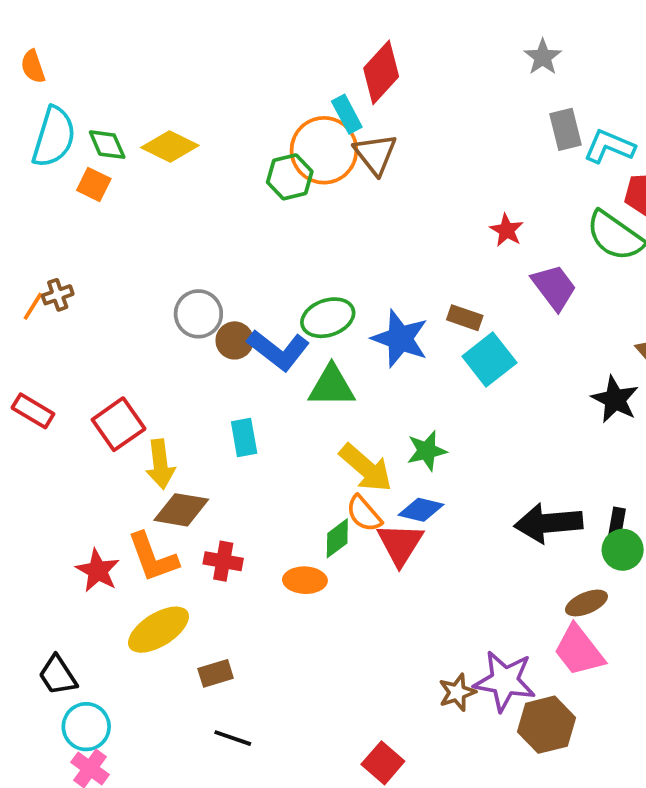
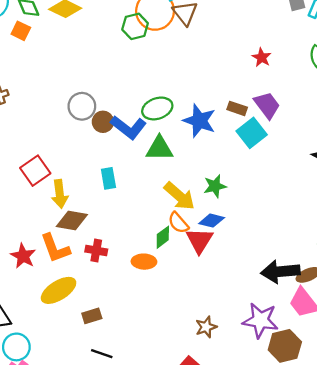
purple trapezoid: (554, 287) -> (267, 105), moved
black arrow: (548, 523) -> (280, 272), moved
brown star: (457, 692) -> (206, 327), moved

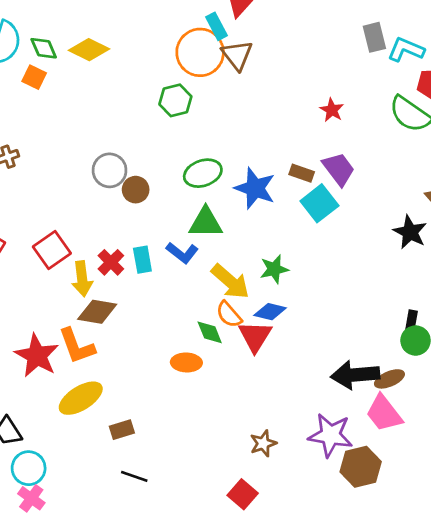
green hexagon: (135, 26) -> (175, 100), moved
blue L-shape: (128, 127) -> (182, 253), moved, size x0.7
green diamond: (163, 237) -> (210, 332), turned -75
red cross: (96, 250) -> (111, 262), moved, turned 35
red star: (23, 256) -> (37, 356), size x1.4

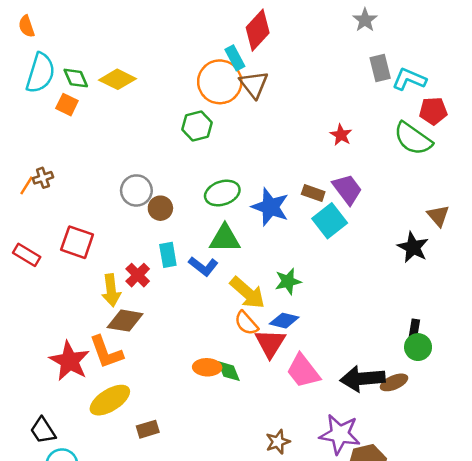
red square: (52, 250) -> (77, 242), moved, turned -36
cyan rectangle: (142, 260) -> (168, 255), moved
green diamond: (210, 332) -> (229, 371), moved
pink trapezoid: (384, 413) -> (303, 371), moved

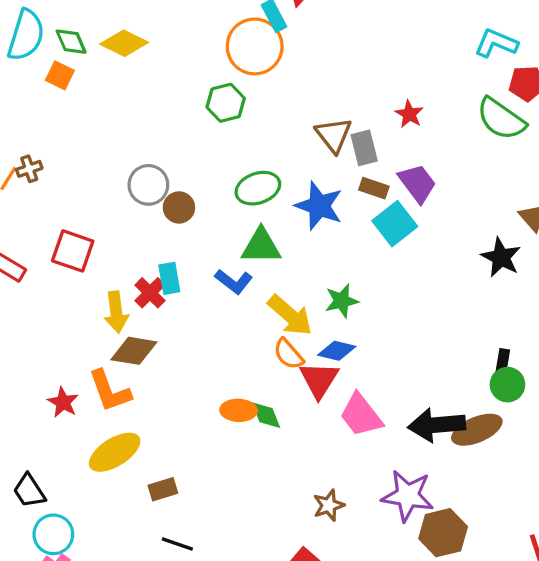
gray rectangle: (380, 68) -> (364, 148), moved
brown triangle: (254, 84) -> (334, 135), moved
cyan rectangle: (168, 255) -> (169, 278), moved
red star: (69, 361) -> (63, 402), size x0.6
brown ellipse: (394, 382) -> (477, 430), size x1.4

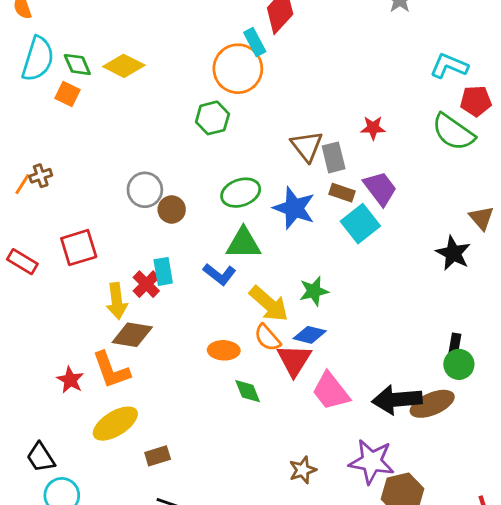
red star: (409, 114) -> (373, 128), turned -30
red square: (73, 251) -> (79, 248), turned -36
orange ellipse: (239, 410) -> (224, 350), moved

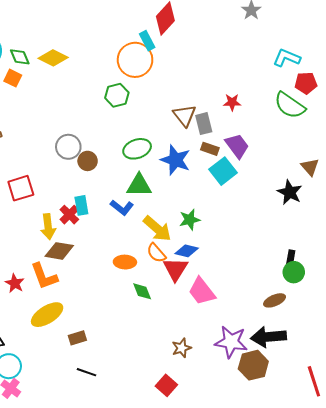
black arrow: (397, 400) -> (268, 337), moved
brown ellipse: (432, 404) -> (275, 300), size x0.7

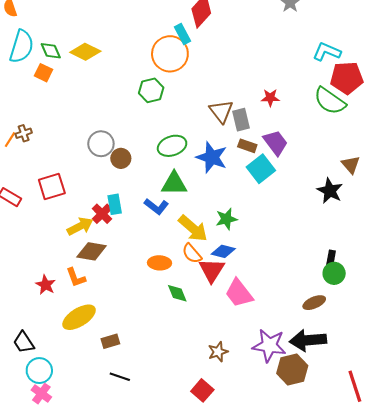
red pentagon: (306, 83) -> (347, 78), size x1.4
yellow arrow: (48, 227) -> (80, 226), turned -110
orange L-shape: (44, 276) -> (76, 278), size x0.7

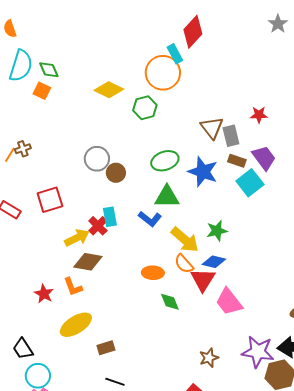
yellow diamond: (85, 52) -> (109, 90), moved

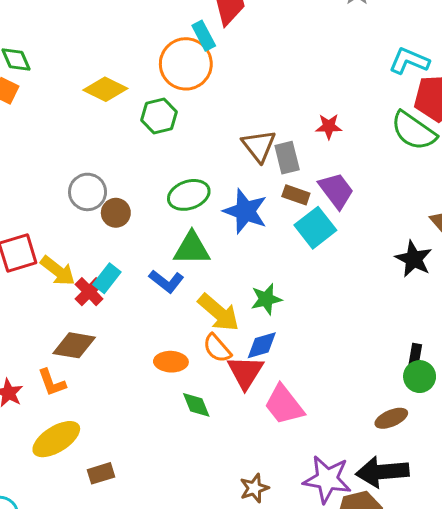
cyan rectangle: (110, 217) -> (107, 278), turned 48
yellow arrow: (77, 238) -> (58, 271), moved, turned 65
blue diamond: (214, 262) -> (262, 345), turned -30

